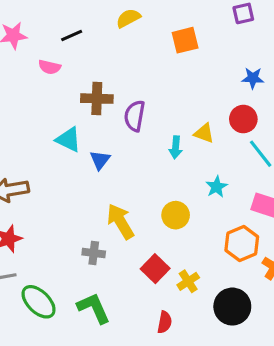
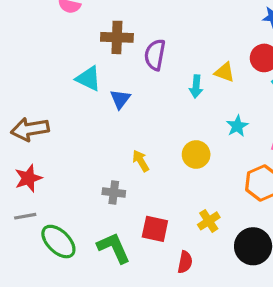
yellow arrow: (120, 221) -> (141, 161), size x0.6
red square: (155, 269) -> (155, 229), moved, turned -32

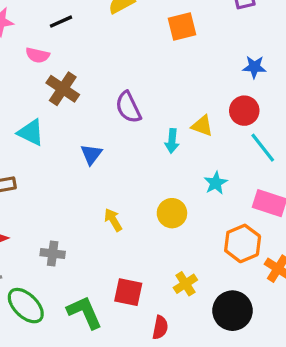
brown cross: (117, 37) -> (63, 89), moved, turned 32
purple semicircle: (155, 55) -> (128, 107), turned -36
cyan triangle: (88, 79) -> (31, 132), moved
gray cross: (114, 192) -> (53, 253), moved

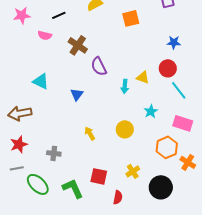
brown cross: (63, 89) -> (78, 45), moved

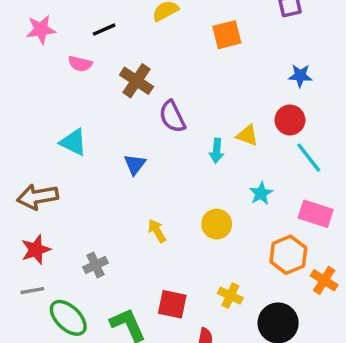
gray cross: (54, 153) -> (96, 265), turned -32
yellow cross: (133, 171) -> (230, 296), turned -32

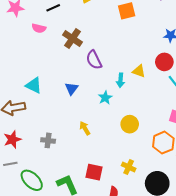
cyan triangle: (73, 142) -> (34, 85), moved
cyan star: (261, 193) -> (105, 98), moved
yellow circle: (217, 224) -> (130, 124), moved
gray cross: (96, 265) -> (48, 140), moved, turned 32

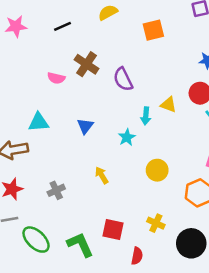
pink semicircle: (39, 28) -> (56, 78), moved
purple semicircle: (94, 60) -> (123, 79), moved
cyan triangle: (34, 85) -> (39, 122), turned -30
gray cross: (48, 140) -> (56, 190), turned -32

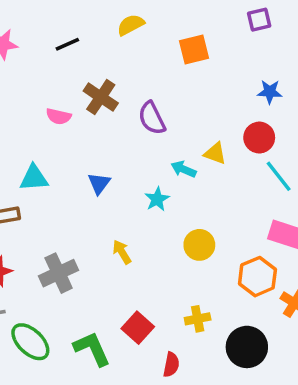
cyan arrow: (146, 116) -> (183, 169), turned 108
gray cross: (56, 190) -> (59, 273), size x1.5
yellow cross: (156, 223) -> (198, 319), turned -36
red square: (113, 229) -> (138, 328), turned 30

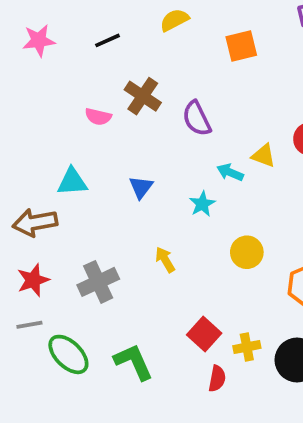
yellow cross: (198, 319) -> (247, 347), moved
red square: (138, 328) -> (204, 334), moved

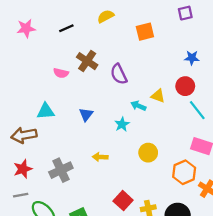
yellow arrow: (165, 260) -> (100, 157), turned -56

